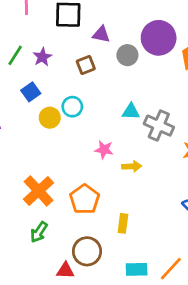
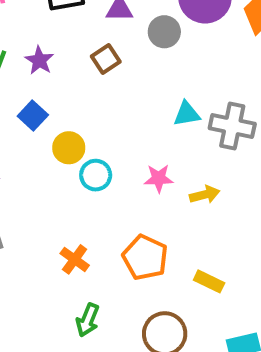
cyan circle: (72, 107) -> (96, 175), moved
orange cross: (39, 191) -> (75, 259), size x0.6
yellow rectangle: (123, 223) -> (209, 281), turned -60

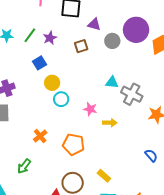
orange pentagon: (145, 257) -> (74, 144), turned -30
yellow rectangle: (209, 281) -> (104, 176), moved
green arrow: (88, 320) -> (24, 166), moved

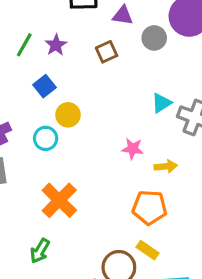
cyan triangle: (112, 82) -> (162, 103), turned -32
cyan circle: (61, 99) -> (46, 138), moved
orange cross: (40, 136) -> (59, 200), size x1.6
orange pentagon: (74, 144) -> (150, 207), moved
yellow rectangle: (104, 176) -> (148, 250), moved

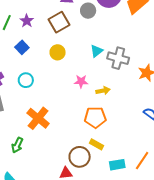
brown square: (107, 52) -> (59, 22), size x1.5
yellow circle: (68, 115) -> (58, 52), moved
green arrow: (40, 251) -> (17, 145), moved

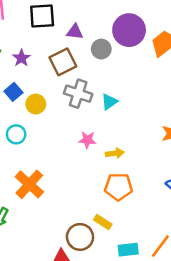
yellow circle: (58, 52) -> (36, 104), moved
gray cross: (118, 58) -> (78, 94), moved
orange pentagon: (95, 117) -> (118, 187), moved

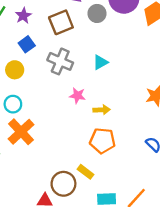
blue square: (13, 92) -> (27, 44), moved
gray cross: (78, 94) -> (60, 61), moved
yellow circle: (36, 104) -> (15, 70), moved
cyan circle: (16, 134) -> (13, 104), moved

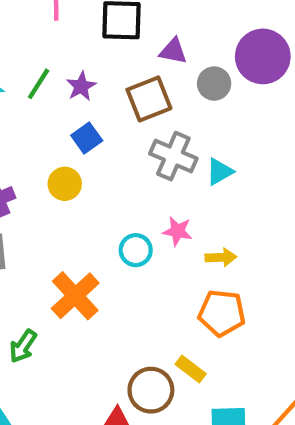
gray cross: (60, 61) -> (173, 156), moved
cyan circle: (13, 104) -> (136, 250), moved

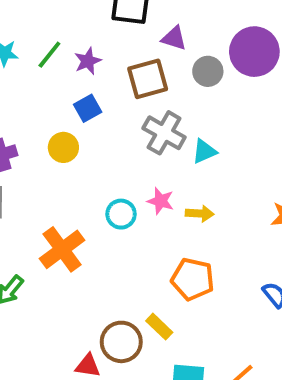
yellow arrow: (221, 257) -> (200, 213), moved

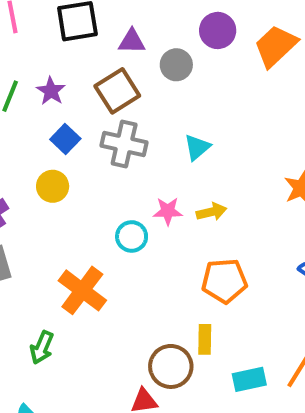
purple circle: (254, 52) -> (218, 30), size x0.7
gray cross: (164, 133) -> (124, 144), moved
yellow rectangle: (159, 327) -> (205, 339), turned 64

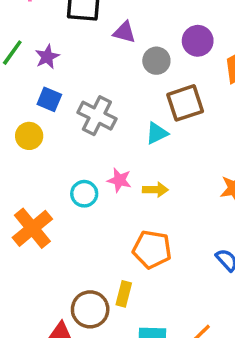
brown square: (117, 91) -> (185, 103), moved
blue square: (65, 139) -> (49, 99), turned -35

